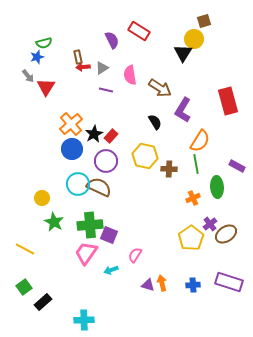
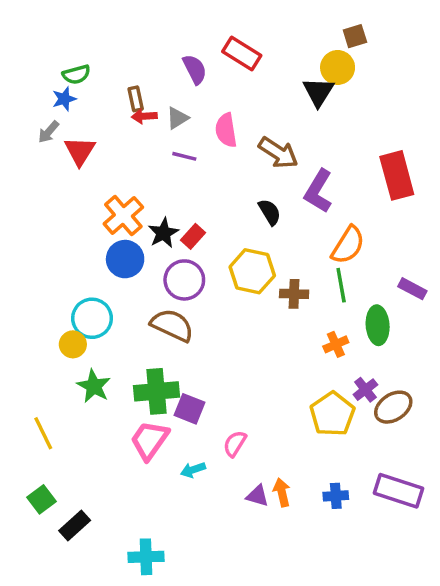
gray arrow: (28, 76) -> (48, 132), turned 80
cyan circle: (78, 184) -> (92, 318), moved
yellow line: (25, 249) -> (43, 433), turned 36

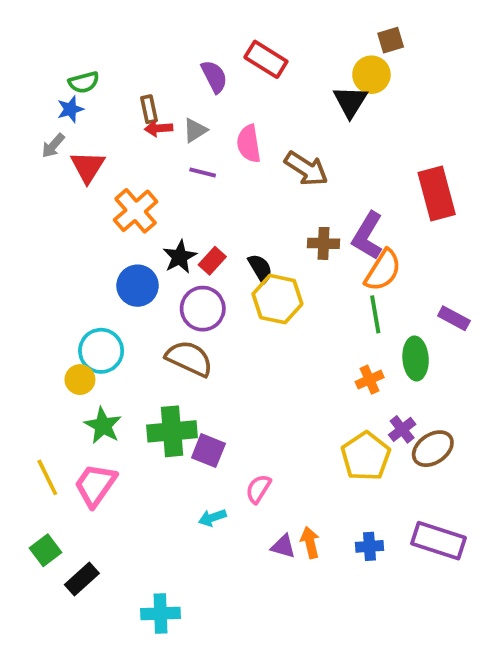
purple L-shape: (318, 191) -> (368, 236), moved
black semicircle: (270, 212) -> (260, 268), moved
orange cross: (123, 216) -> (136, 211), moved
brown cross: (294, 294) -> (323, 243), moved
pink trapezoid: (149, 440) -> (95, 485), moved

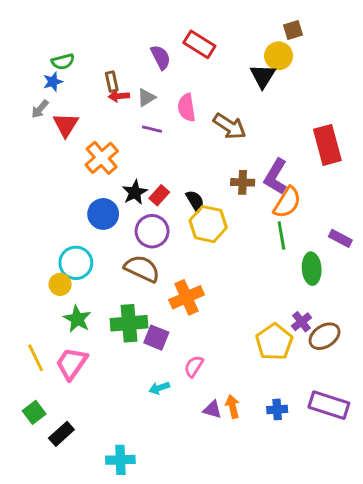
orange cross: (370, 380) -> (187, 297), moved, size x1.6

